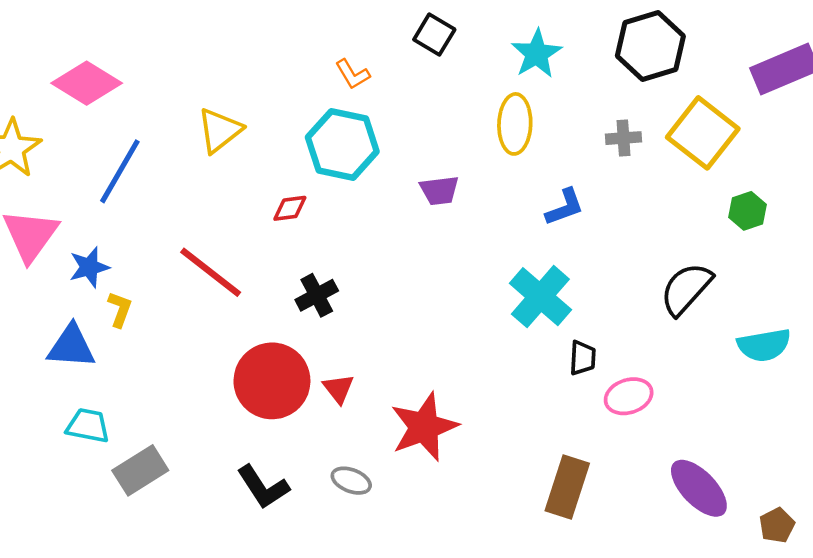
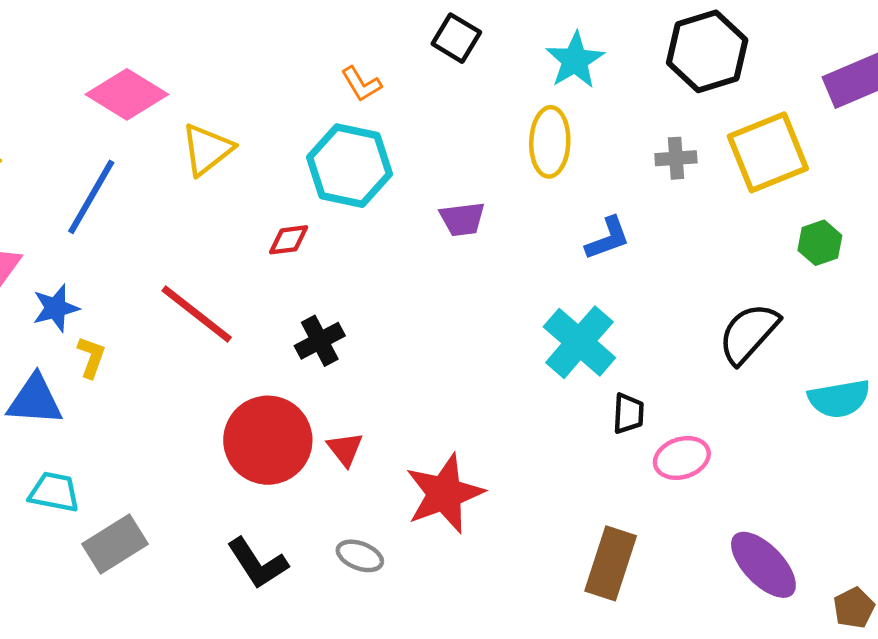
pink diamond: (87, 83) -> (127, 94), moved
yellow square: (703, 133) -> (768, 152), turned 30

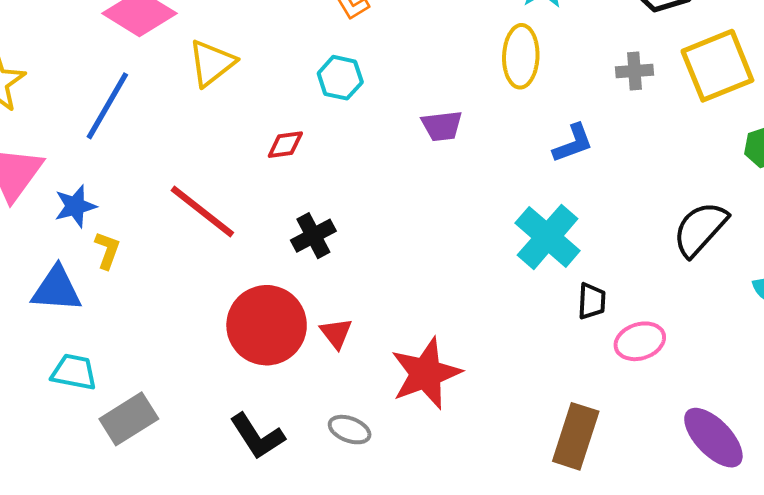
cyan hexagon: (349, 166) -> (340, 78), size x0.6

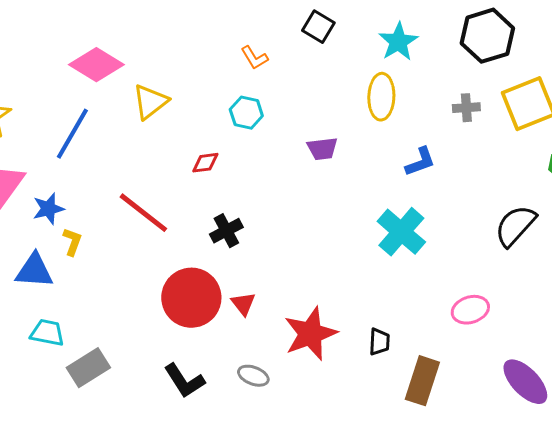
black trapezoid: (592, 301) -> (379, 342), moved

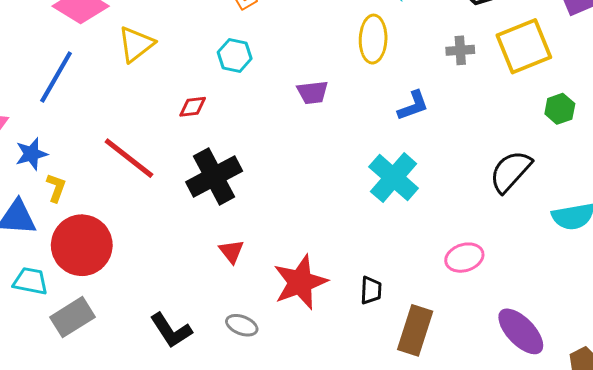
black cross: (226, 231) -> (214, 177), size x1.6
red circle: (191, 298) -> (82, 245), moved

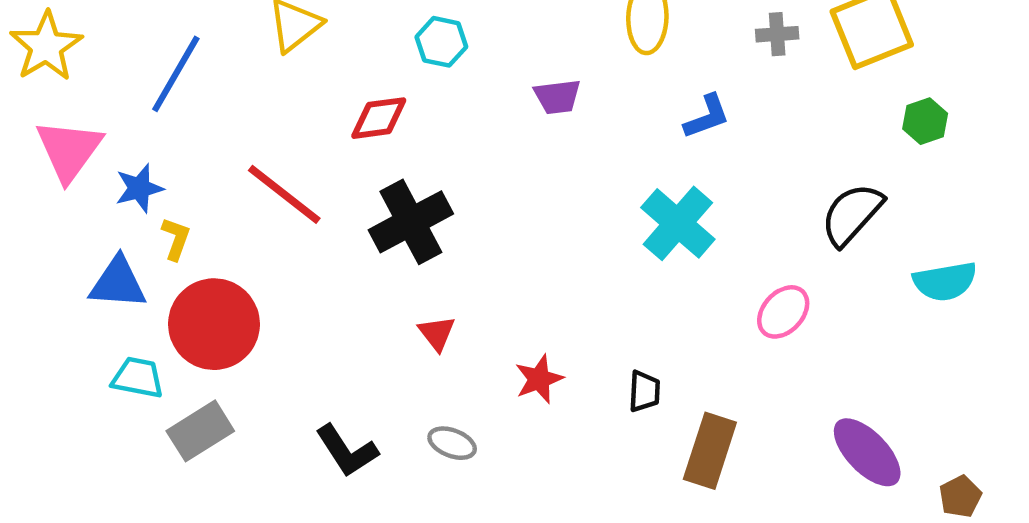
red diamond: (193, 107) -> (379, 118), size x1.4
pink ellipse: (464, 258) -> (783, 312), moved, turned -30
red star: (300, 282) -> (539, 379), size x0.6

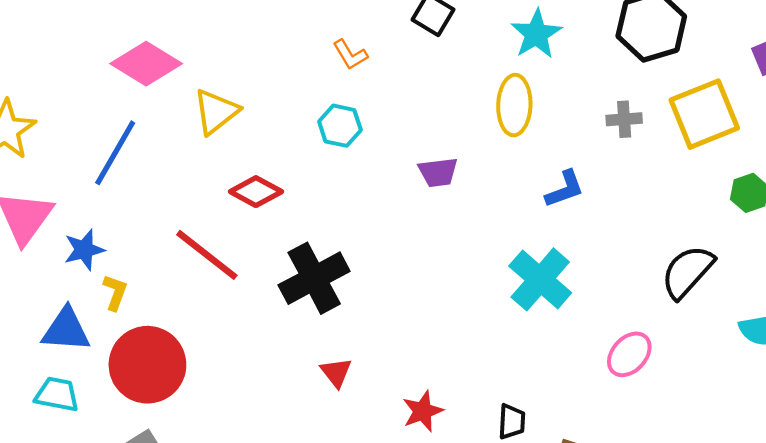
red diamond: (379, 118) -> (256, 192), moved, turned 36
cyan trapezoid: (138, 378) -> (57, 394), moved

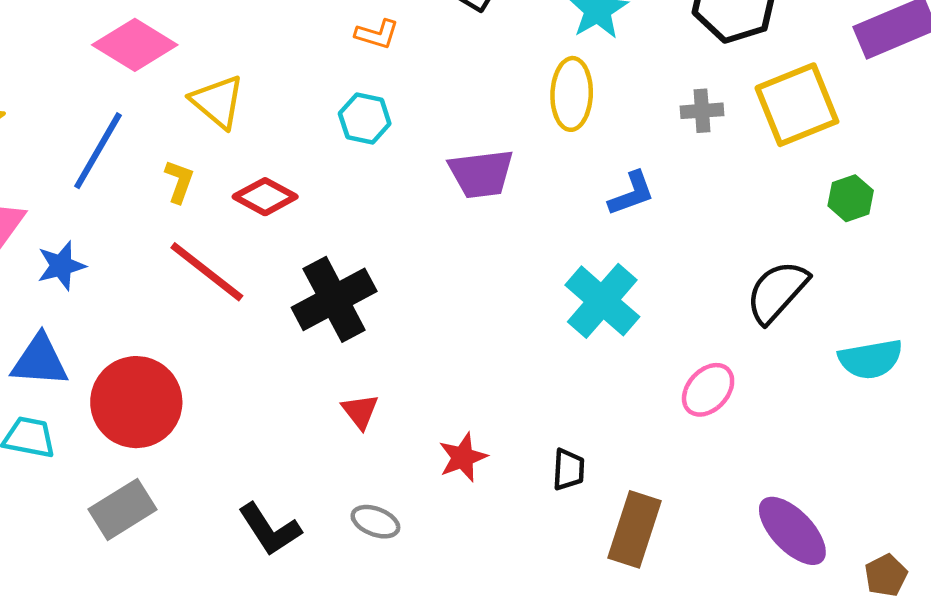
orange L-shape: (350, 55) -> (377, 34), turned -42
yellow triangle: (216, 112) -> (218, 102), turned -42
purple trapezoid: (438, 172) -> (481, 174), size x1.4
yellow L-shape: (115, 292) -> (179, 181), moved

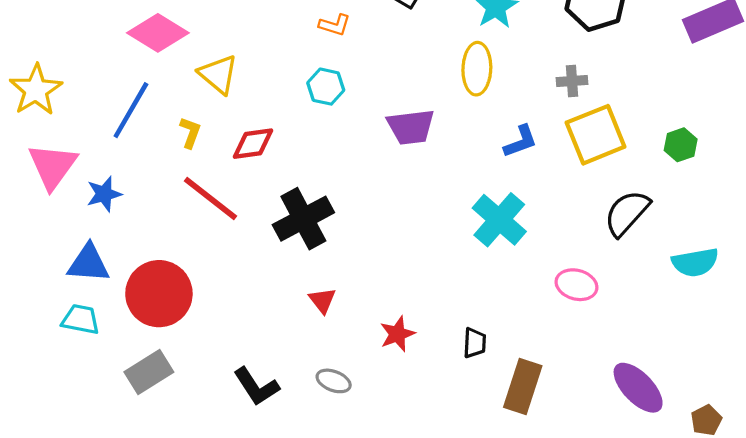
yellow square: (797, 105) -> (596, 135), moved
red diamond: (265, 197) -> (253, 144), turned -36
pink ellipse: (708, 390) -> (576, 285), turned 63

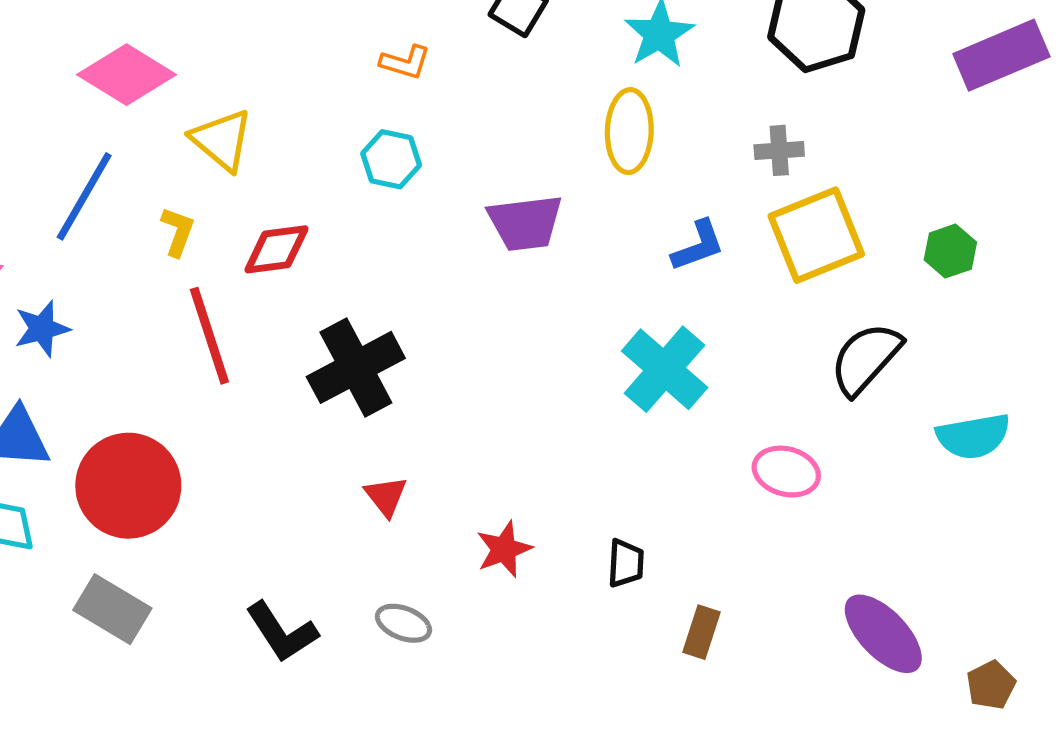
red line: (210, 199) -> (209, 336), turned 34
gray rectangle: (149, 372) -> (112, 609), turned 63
brown rectangle: (523, 387) -> (702, 632), size x0.6

